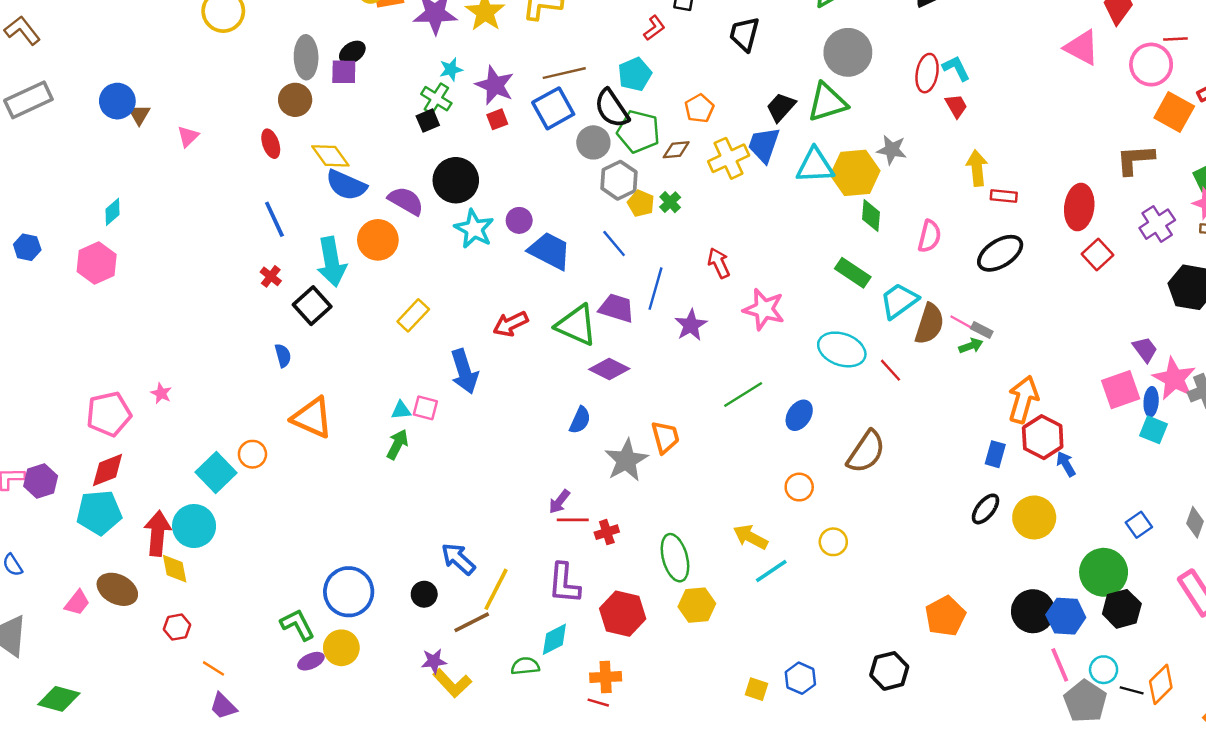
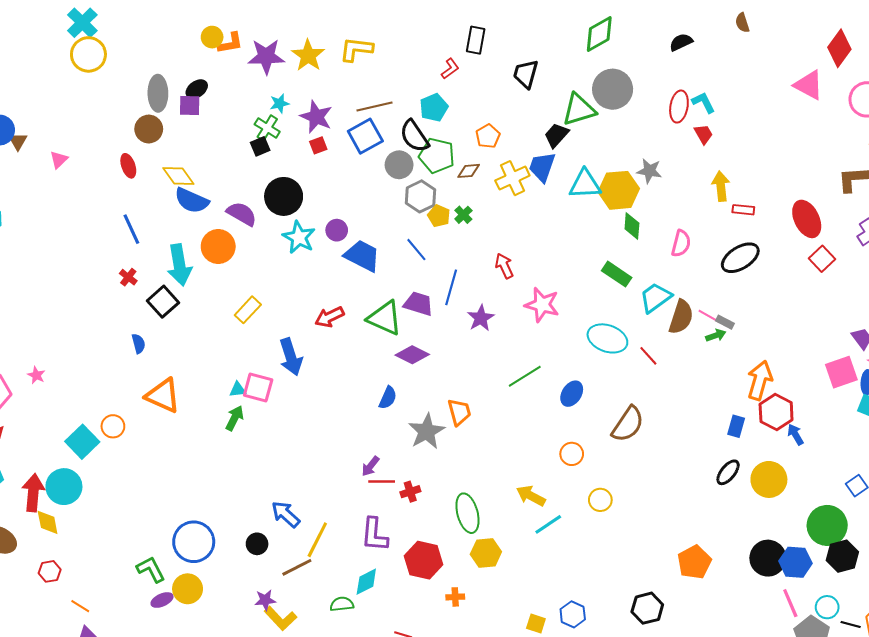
green triangle: (827, 102) -> (579, 110), moved
red ellipse: (1079, 207) -> (807, 219), turned -33
pink square: (425, 408) -> (258, 387), size x1.4
orange cross: (606, 677) -> (455, 597), moved, size x0.7

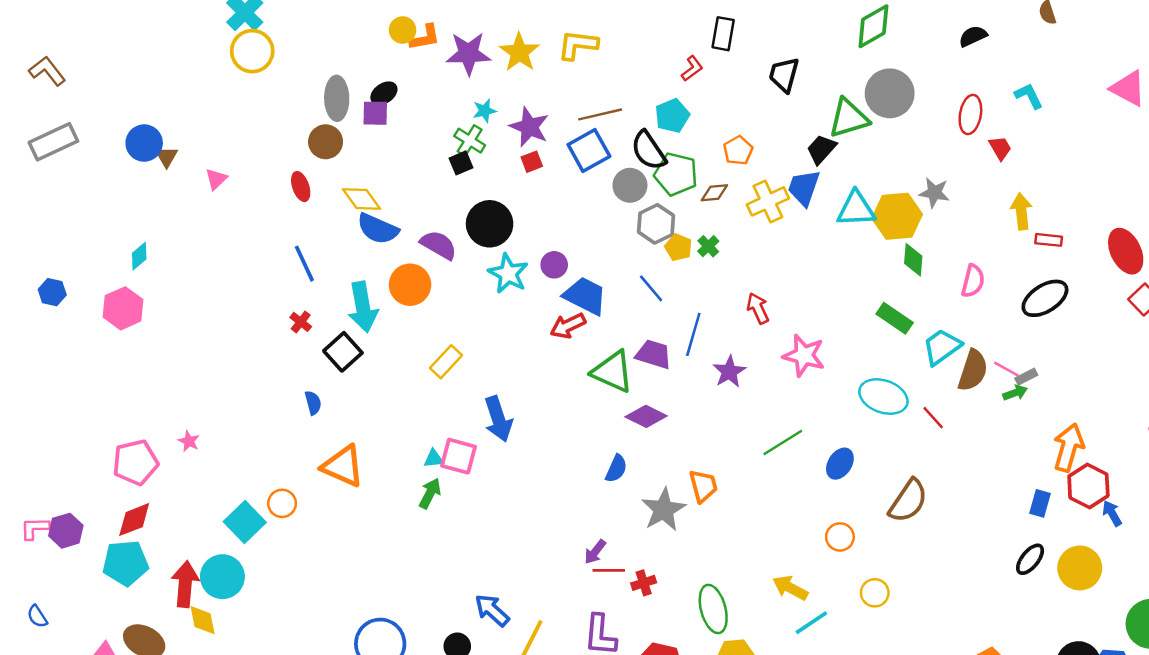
cyan L-shape: (704, 102) -> (1029, 96), moved
red arrow: (330, 317) -> (568, 326), moved
gray rectangle: (725, 322) -> (1026, 377), turned -54

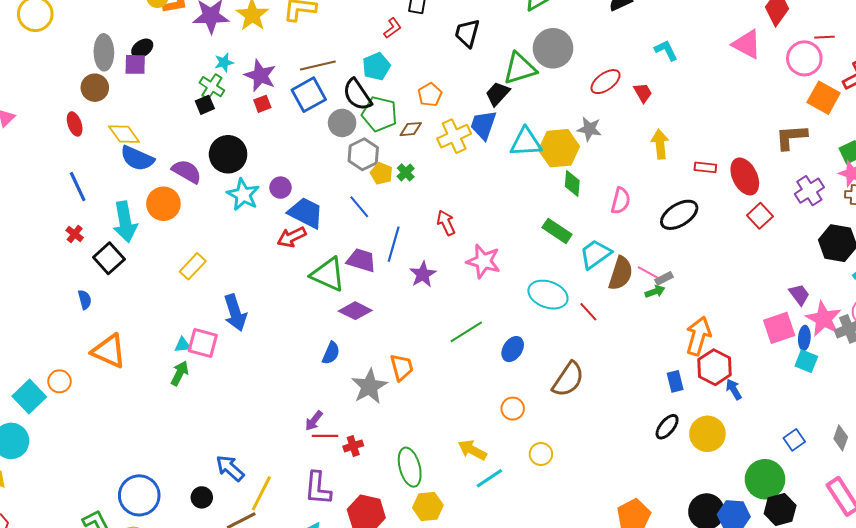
red ellipse: (970, 114) -> (606, 82), moved, turned 44
red rectangle: (1049, 240) -> (705, 167), moved
blue rectangle: (1040, 503) -> (675, 381), turned -30

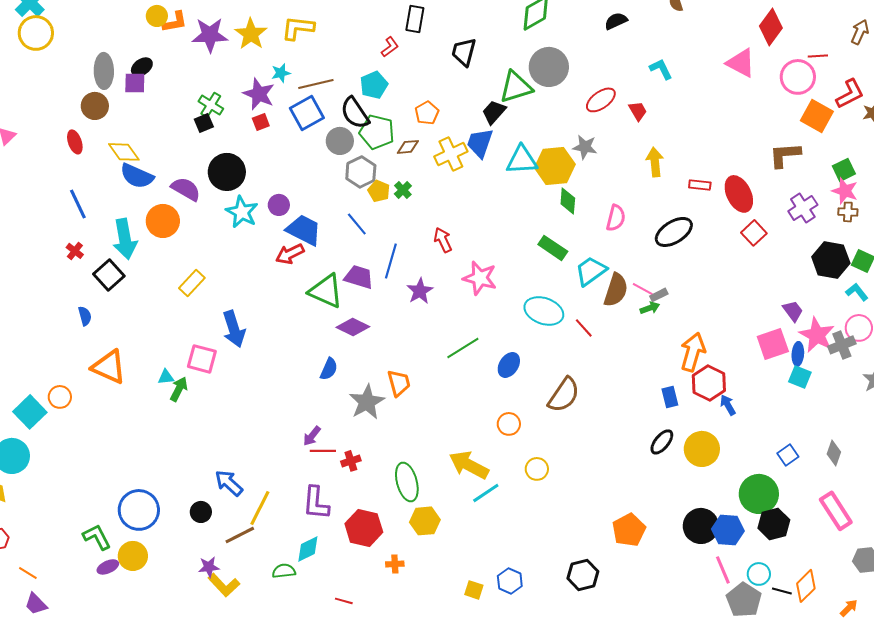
cyan star: (224, 62) -> (281, 73), moved
cyan triangle: (183, 345) -> (166, 377), moved
yellow arrow: (472, 450) -> (469, 465), size x1.4

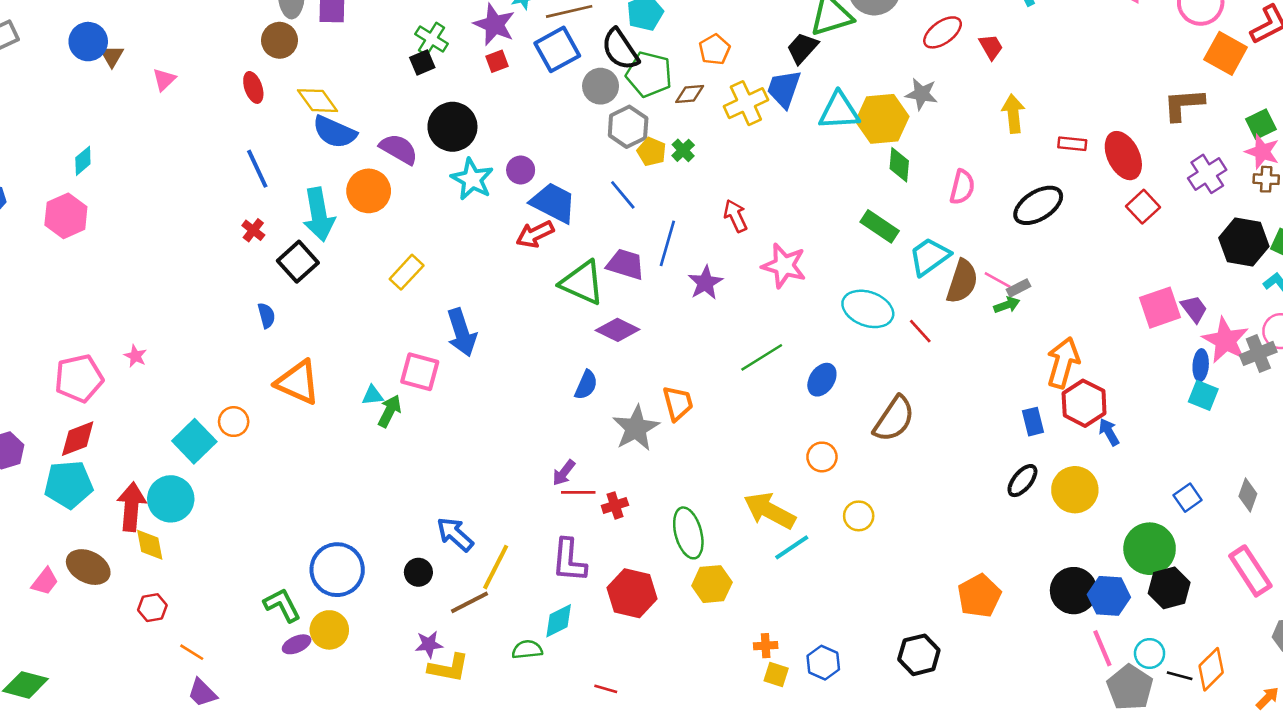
pink square: (773, 344) -> (1160, 308), moved
orange cross: (395, 564) -> (766, 646), moved
yellow L-shape: (224, 585) -> (449, 668), turned -36

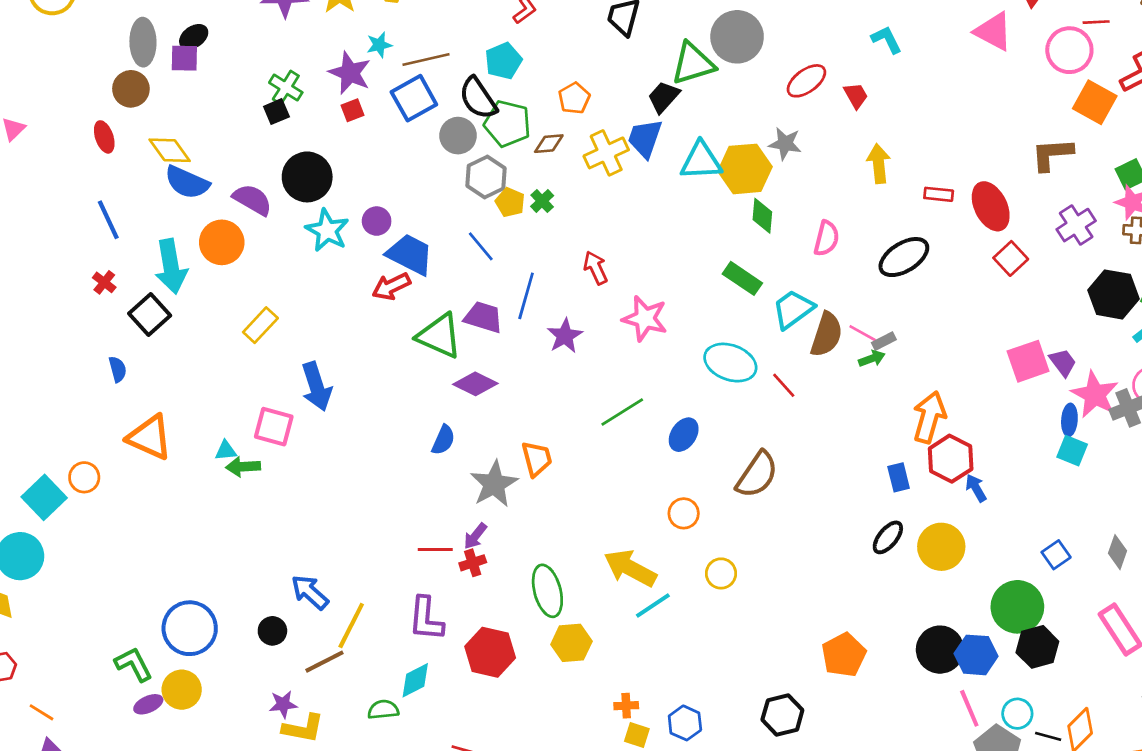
green arrow: (390, 411) -> (243, 467), turned -120
purple arrow: (564, 473) -> (475, 536), moved

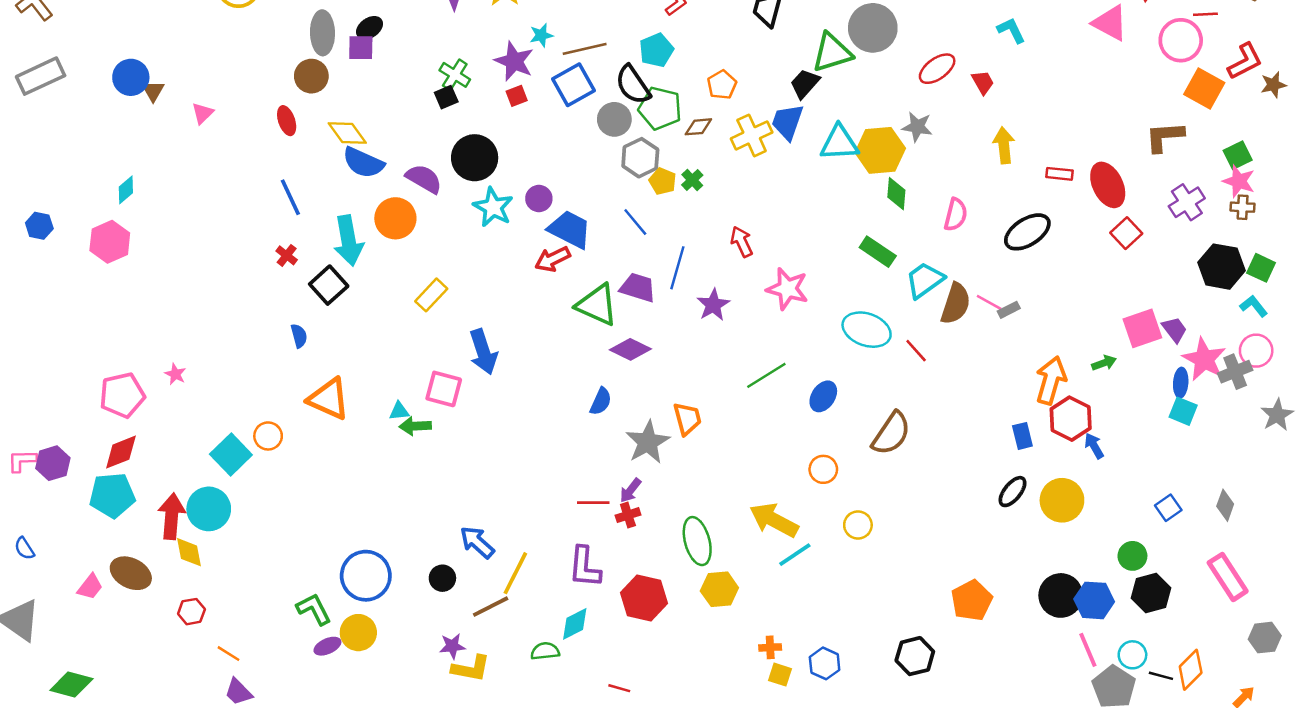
green arrow: (872, 359) -> (1104, 363), moved
green circle: (1017, 607) -> (1132, 556), size x0.6

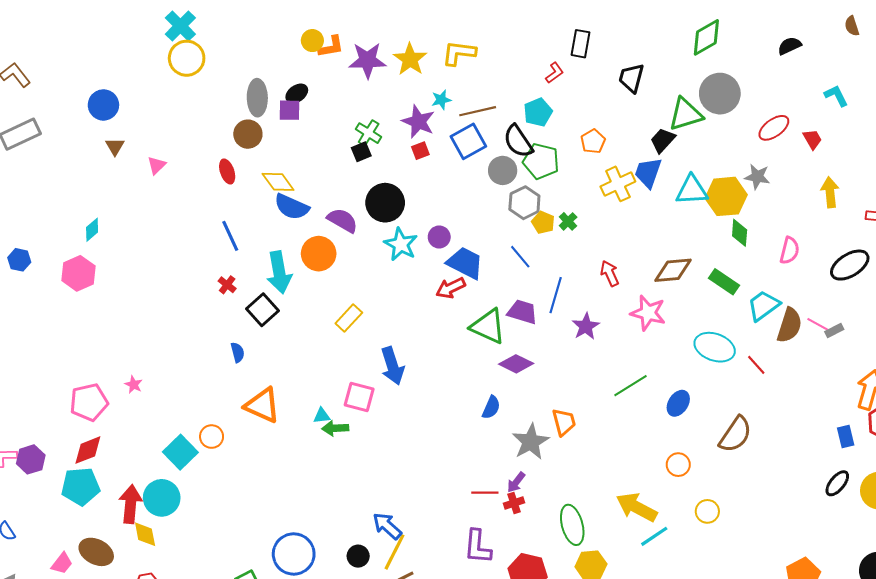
blue circle: (131, 77) -> (103, 105), moved
brown diamond: (698, 127) -> (673, 270), moved, size x1.6
yellow line: (515, 573) -> (394, 552), moved

